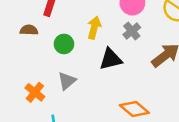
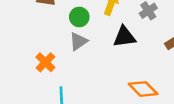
gray triangle: (67, 81) -> (78, 41), moved

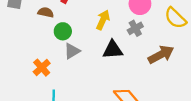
green circle: (79, 17) -> (63, 31), moved

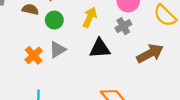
green circle: (63, 31) -> (54, 20), moved
orange cross: (42, 68) -> (34, 55), moved

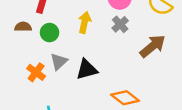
black triangle: (100, 48) -> (87, 69), moved

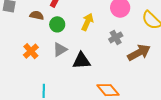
gray cross: (120, 24) -> (116, 37), moved
orange cross: (36, 72) -> (31, 51), moved

